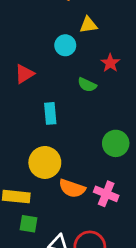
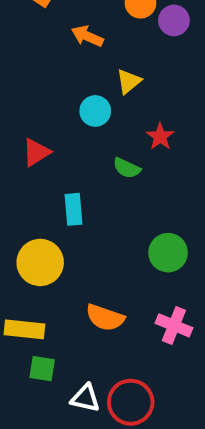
yellow triangle: (88, 25) -> (129, 81), turned -30
yellow circle: (45, 162) -> (40, 262), moved
pink cross: (106, 194) -> (174, 325), moved

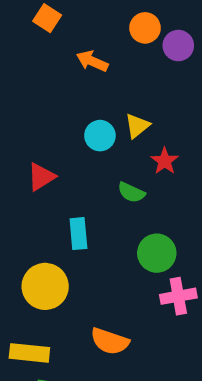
yellow triangle: (129, 81) -> (137, 126), moved
green circle: (168, 253) -> (157, 253), moved
pink cross: (174, 325) -> (178, 296), moved, turned -32

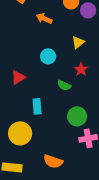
yellow triangle: (137, 126) -> (78, 42), moved

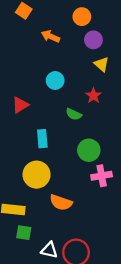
purple circle: (88, 10) -> (93, 40), moved
yellow triangle: (78, 42) -> (102, 64), moved, turned -40
yellow circle: (20, 133) -> (37, 175), moved

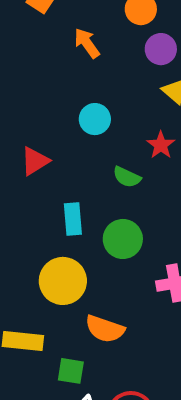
orange arrow: (50, 36) -> (87, 43), turned 30
green circle: (89, 150) -> (123, 239), moved
green square: (24, 233) -> (71, 371), moved

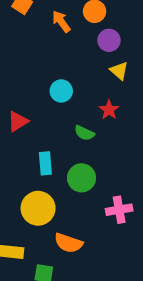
orange arrow: (87, 43) -> (61, 21), moved

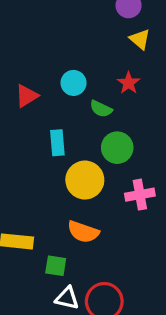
cyan circle: (61, 91) -> (74, 83), moved
green circle: (81, 178) -> (117, 148), moved
yellow circle: (38, 208) -> (85, 180), moved

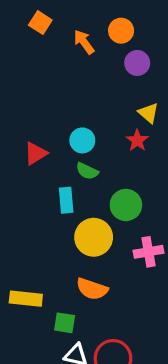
yellow triangle: (140, 39) -> (148, 113), moved
green semicircle: (101, 109) -> (87, 171), moved

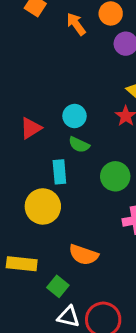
yellow circle: (94, 237) -> (43, 206), moved
green square: (65, 323) -> (58, 286), turned 30

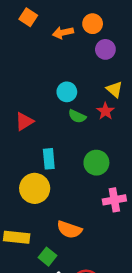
orange arrow: (76, 24) -> (63, 33), turned -66
cyan circle: (74, 116) -> (67, 92), moved
green semicircle: (79, 145) -> (77, 116), moved

